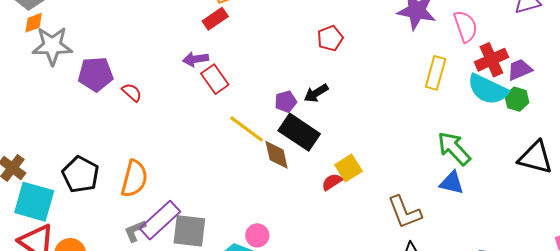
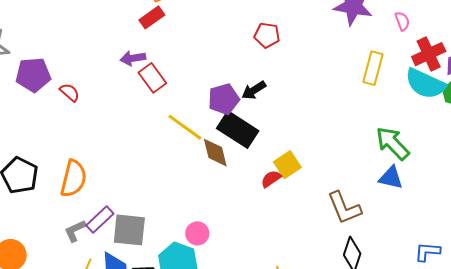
pink semicircle: (466, 26) -> (402, 21), size x0.6
red pentagon: (330, 38) -> (267, 35), turned 30
purple pentagon: (286, 102) -> (224, 99), size x1.4
purple rectangle: (160, 220) -> (100, 220), size x0.7

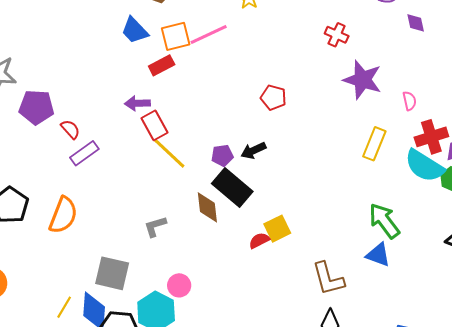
purple pentagon: (224, 99) -> (222, 155), size x0.7
yellow line: (185, 127) -> (169, 153), moved
purple rectangle: (100, 220) -> (84, 153), moved
gray L-shape: (75, 231) -> (155, 226), moved

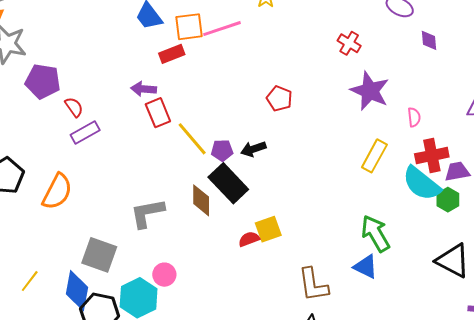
yellow line: (169, 153) -> (192, 139), moved
gray L-shape: (155, 226) -> (147, 213), size x1.5
yellow line: (64, 307) -> (30, 281), moved

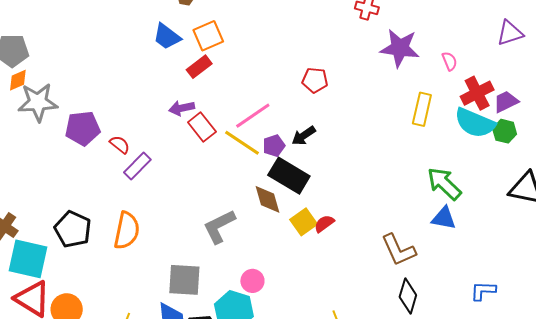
pink line: (222, 29) -> (253, 116), moved
yellow square: (268, 229) -> (304, 222), moved

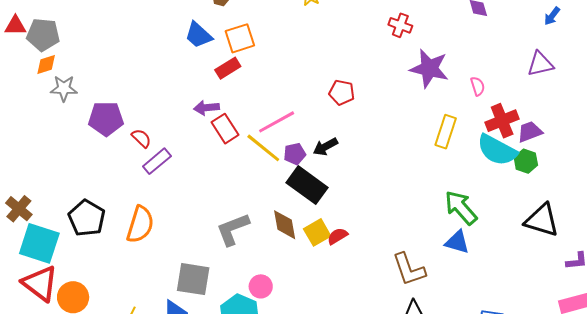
gray star: (38, 102) -> (64, 88), size x0.7
brown diamond: (268, 199) -> (285, 225), moved

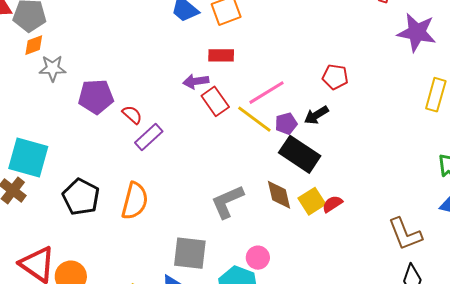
red rectangle: (228, 68) -> (221, 55), moved, turned 35
red pentagon: (342, 92) -> (335, 77), moved
cyan square: (39, 243) -> (28, 158), moved

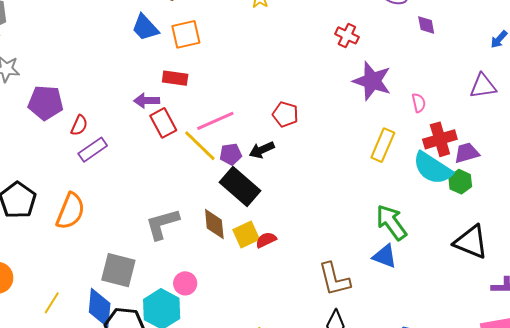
red semicircle: (132, 115) -> (79, 125), turned 65

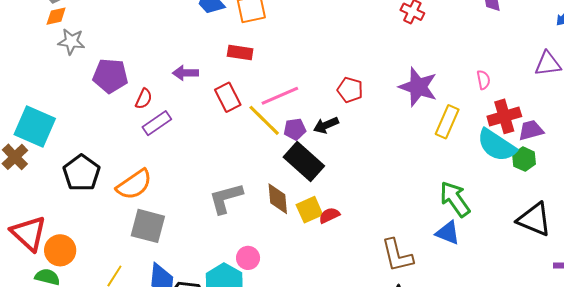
purple star: (372, 81) -> (418, 87), moved
purple arrow: (147, 101) -> (185, 73), moved
orange semicircle: (71, 211) -> (134, 184), turned 33
gray square: (118, 270) -> (148, 226), moved

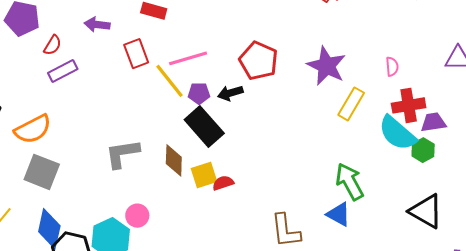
red pentagon: (350, 90) -> (258, 61), size x1.5

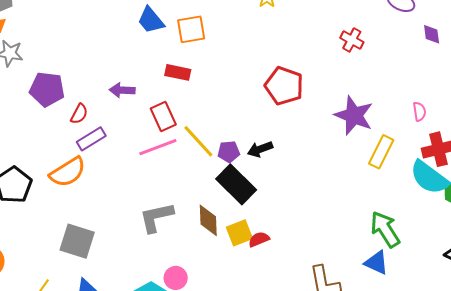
pink line: (188, 58) -> (158, 147), moved
red pentagon: (258, 61) -> (284, 86), moved
orange semicircle: (33, 129) -> (68, 172), moved

